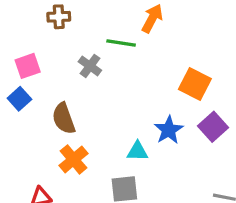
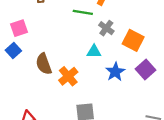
gray cross: (90, 66) -> (106, 28), moved
cyan triangle: (137, 151) -> (94, 52), moved
orange cross: (74, 159) -> (68, 76), moved

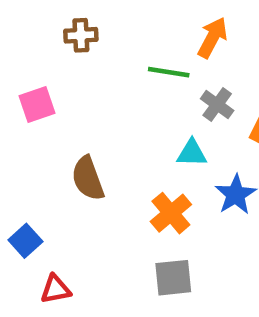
blue square: (13, 50) -> (25, 241), moved
orange cross: (68, 76) -> (171, 213), moved

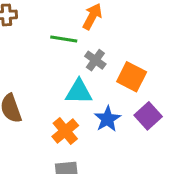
cyan triangle: (192, 153) -> (79, 92), size x1.4

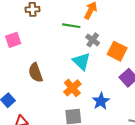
cyan triangle: (79, 92) -> (81, 61), turned 42
blue star: (107, 119) -> (101, 101), moved

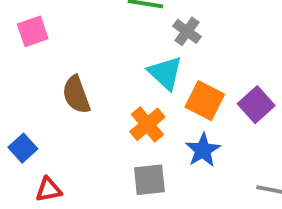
orange square: (117, 51) -> (205, 101), moved

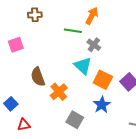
orange cross: (147, 124) -> (59, 92), moved
gray square: (149, 180) -> (75, 120), turned 36

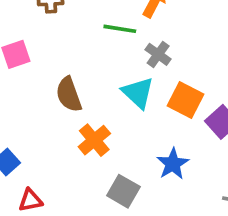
brown semicircle: (38, 77) -> (69, 95), moved
orange square: (103, 80) -> (185, 100), moved

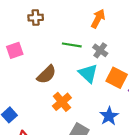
green line: (120, 29) -> (72, 45), moved
brown semicircle: (69, 95) -> (47, 74), turned -115

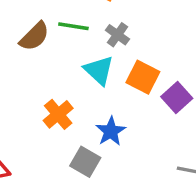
brown semicircle: (47, 74) -> (34, 36), moved
blue star: (109, 116) -> (111, 131), moved

